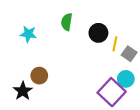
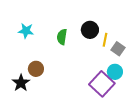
green semicircle: (67, 22) -> (62, 37), moved

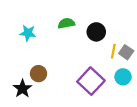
green semicircle: (62, 37) -> (66, 23), moved, turned 70
yellow line: (105, 40) -> (113, 51), moved
purple square: (102, 84) -> (91, 81), moved

